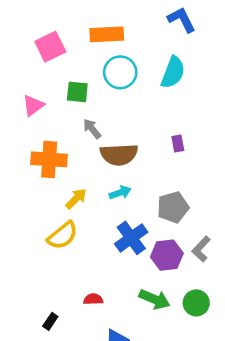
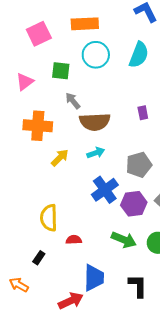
yellow semicircle: (63, 235) -> (49, 218), moved, turned 128

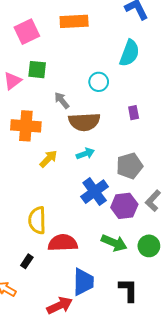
cyan circle: (96, 55) -> (99, 82), moved, size x0.7
green square: (61, 71) -> (37, 70), moved
red semicircle: (74, 240) -> (63, 243), size x1.8

